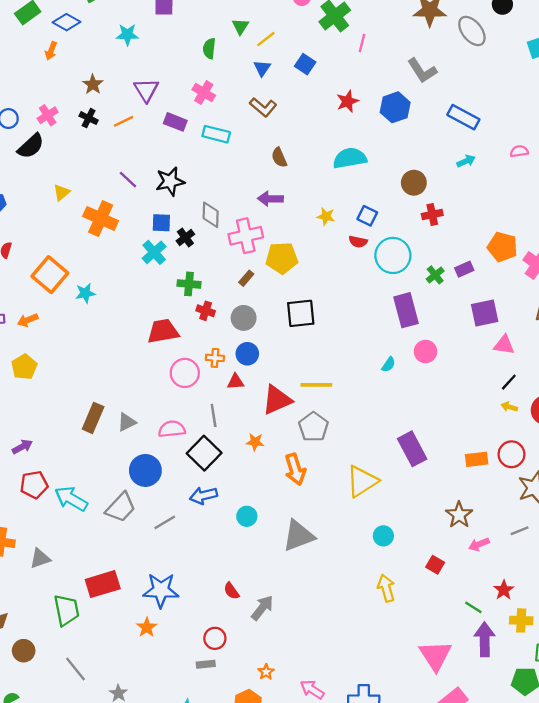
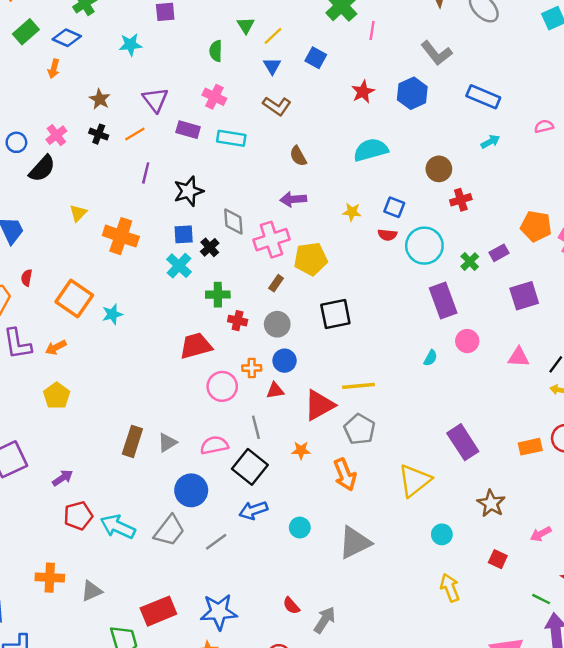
purple line: (128, 180) -> (146, 173), moved, turned 66
pink triangle: (504, 345) -> (519, 357), moved
brown star: (459, 515) -> (491, 503), moved

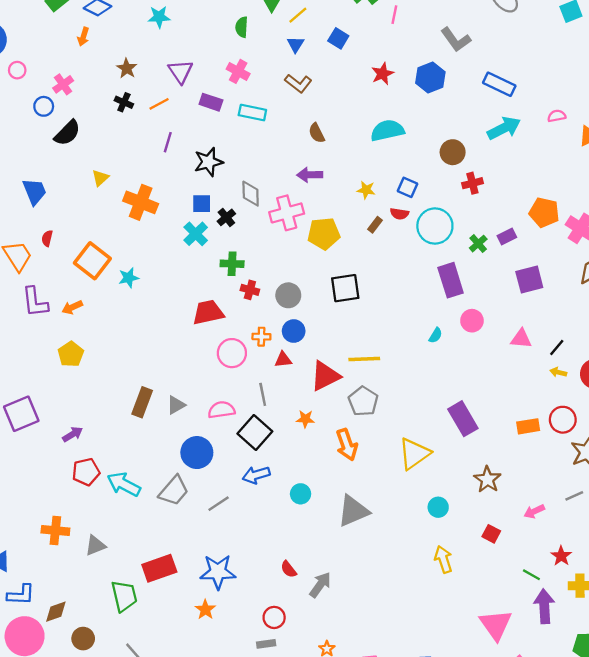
pink cross: (56, 135) -> (63, 84), moved
cyan arrow: (490, 142) -> (504, 128), size x1.8
brown rectangle: (276, 283) -> (375, 225), moved

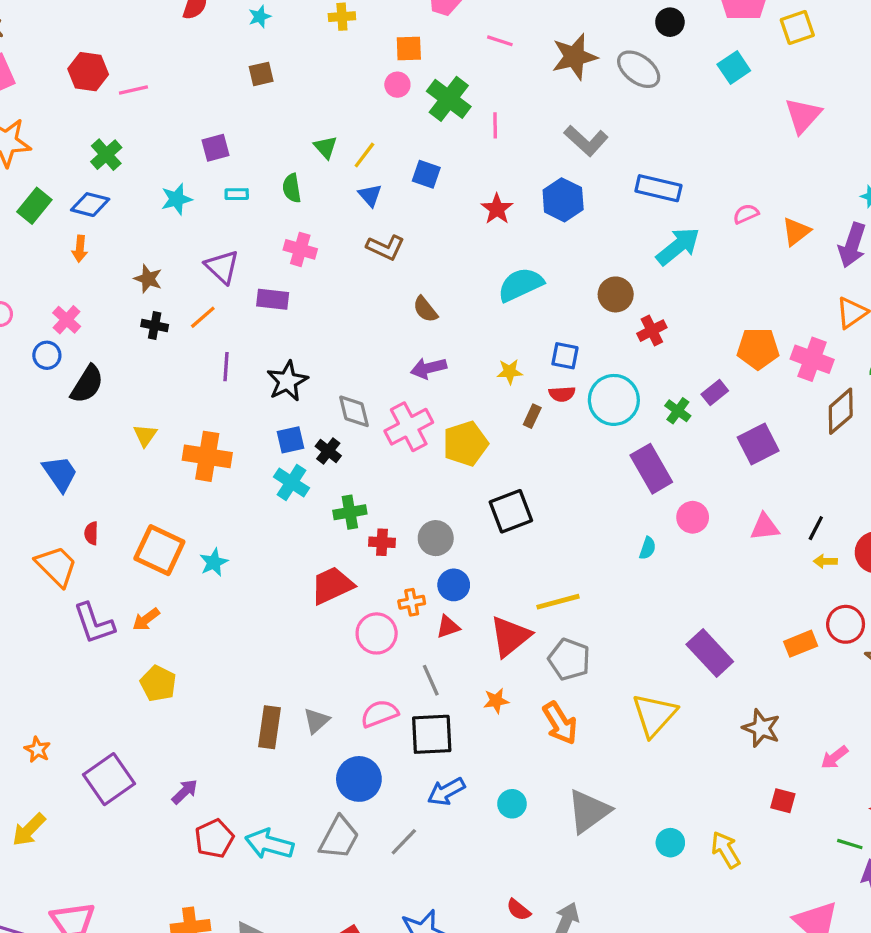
cyan rectangle: (252, 113) -> (237, 194), moved, size x0.6
black square: (255, 433) -> (432, 734), turned -32
cyan circle: (438, 507) -> (670, 843), moved

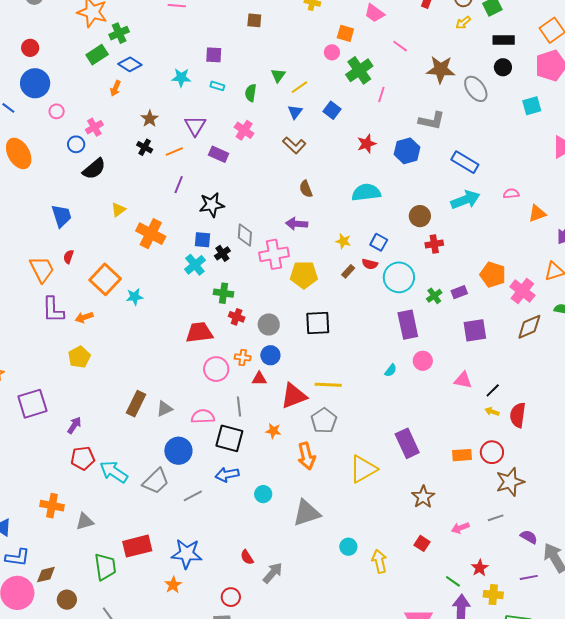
gray L-shape: (586, 141) -> (432, 121), turned -48
green cross: (106, 155) -> (119, 33), moved
purple arrow: (185, 792) -> (74, 425), turned -30

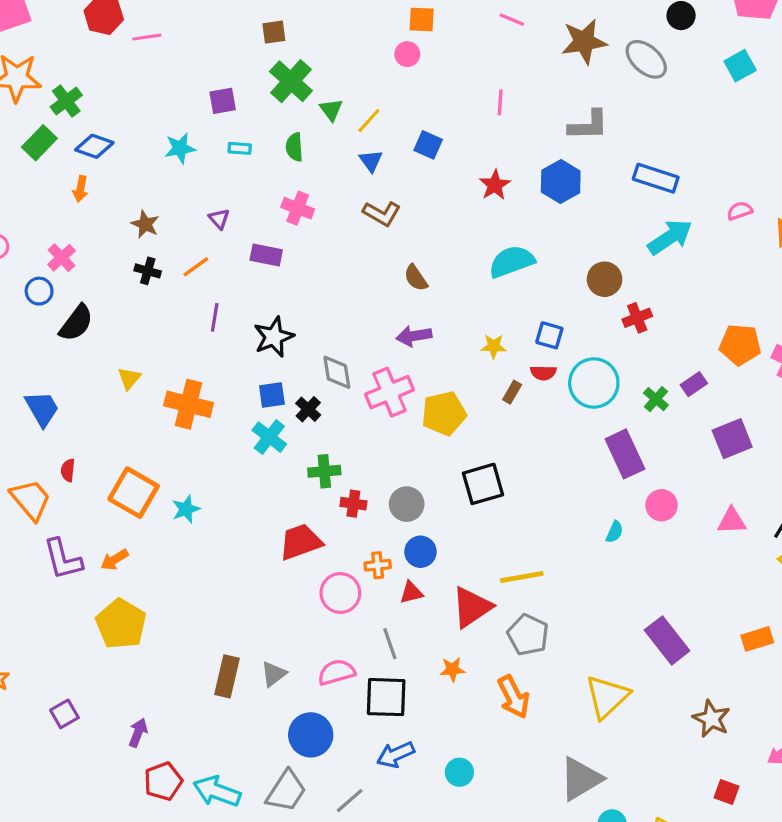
green cross: (359, 70) -> (291, 81), moved
purple triangle: (195, 126) -> (219, 219), size x0.6
yellow pentagon: (79, 357) -> (121, 624), size x1.4
purple square: (32, 404) -> (64, 714), size x0.6
gray triangle: (307, 513) -> (581, 779), moved

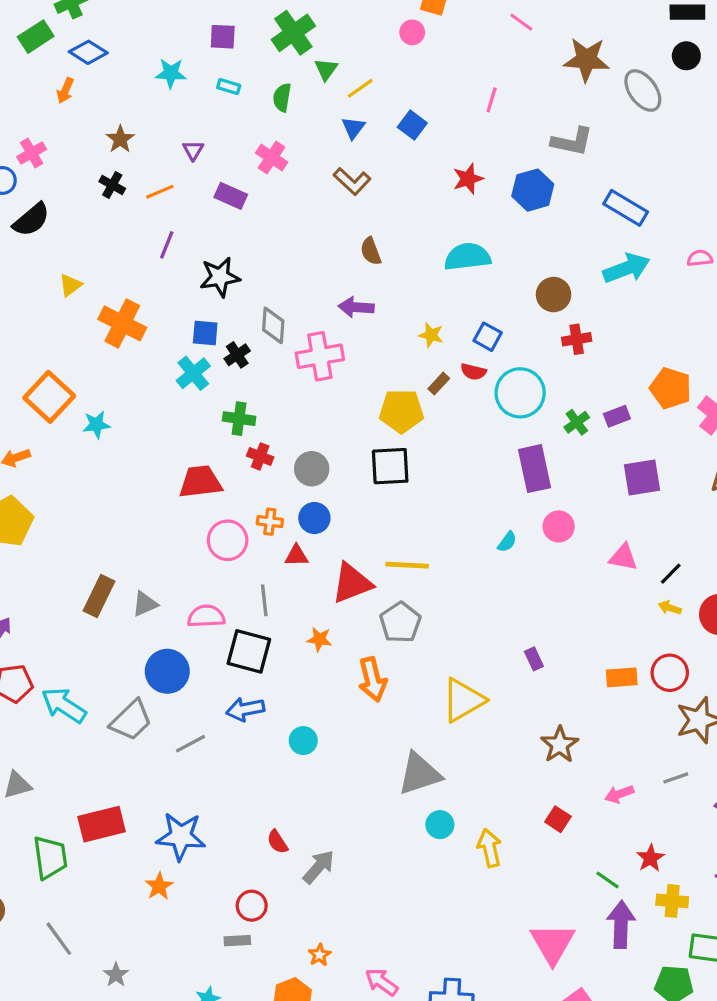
yellow pentagon: (444, 413) -> (401, 411), moved
purple rectangle: (667, 640) -> (534, 659), size x0.5

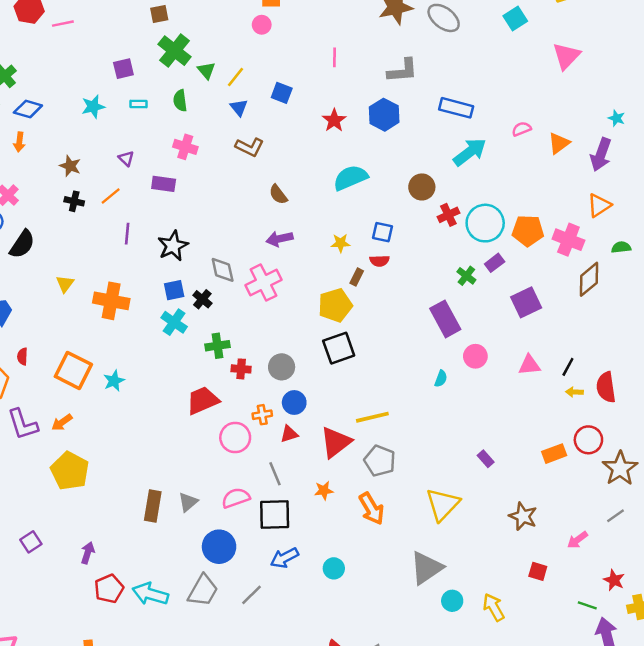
cyan circle: (520, 393) -> (485, 223), moved

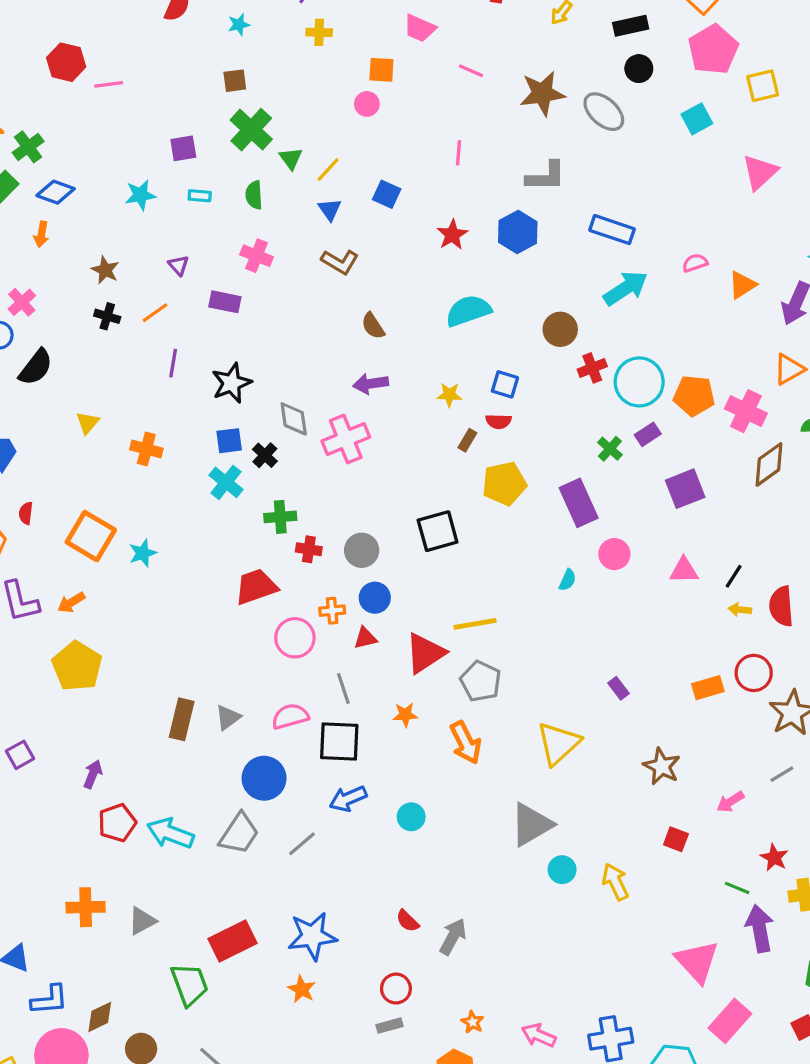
orange cross: (111, 301) -> (146, 449), size x0.7
yellow pentagon: (335, 305) -> (504, 484), moved

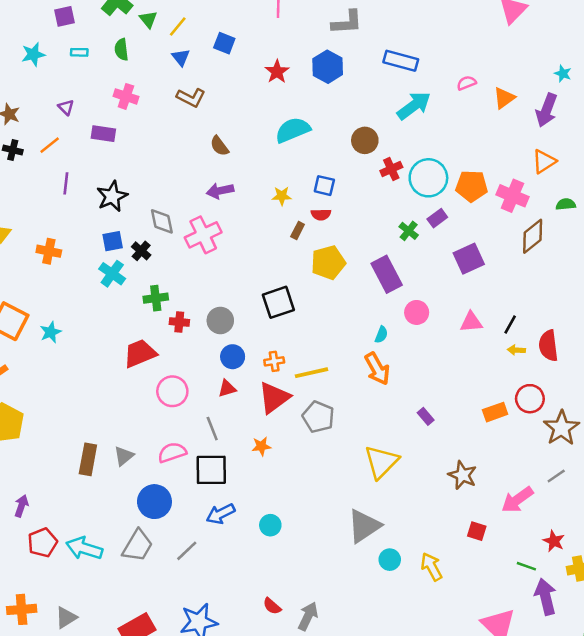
orange cross: (332, 611) -> (274, 361), moved
orange arrow: (466, 743) -> (377, 369), moved
pink arrow: (730, 802) -> (517, 500), size x1.5

